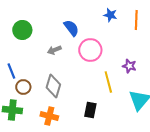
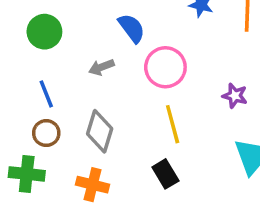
blue line: (11, 71) -> (46, 94), moved
yellow line: (108, 82) -> (173, 124), moved
black rectangle: (90, 110) -> (165, 174), turned -42

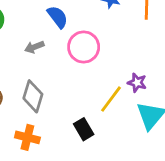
purple star: (235, 96) -> (137, 83), moved
yellow line: (173, 124) -> (111, 99), moved, turned 52

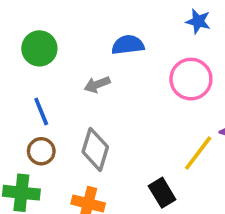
blue semicircle: (58, 17) -> (128, 45), turned -60
pink circle: (84, 47) -> (191, 79), moved

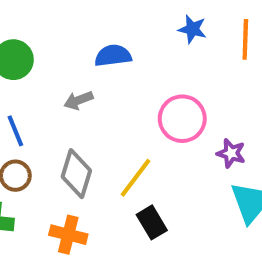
pink circle: (191, 79) -> (182, 119), moved
yellow line: (198, 153) -> (135, 178), moved

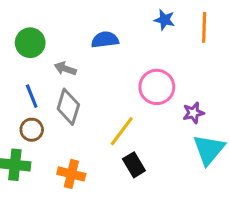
gray arrow: (78, 100) -> (65, 69), moved, turned 40
purple star: (231, 153) -> (193, 113), turned -30
gray diamond: (76, 174) -> (68, 107), moved

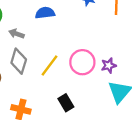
pink circle: (157, 87) -> (82, 62), moved
yellow line: (122, 131) -> (49, 65), moved

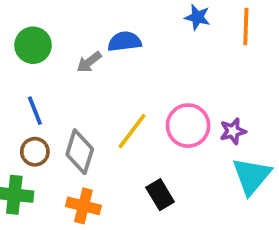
gray arrow: (17, 34) -> (89, 62), moved, turned -56
gray diamond: (19, 61) -> (80, 152), moved

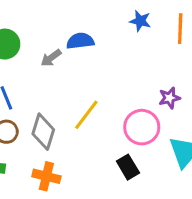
pink circle: (188, 126) -> (142, 127), moved
purple star: (233, 131) -> (169, 98), moved
black rectangle: (160, 195) -> (128, 167), moved

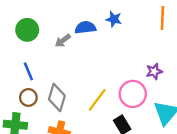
blue star: (140, 21) -> (114, 19), moved
yellow line: (86, 115) -> (97, 100), moved

